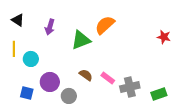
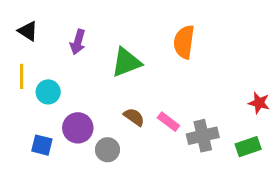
orange semicircle: (105, 25) -> (184, 42), moved, turned -40
red star: (164, 37) -> (259, 103), moved

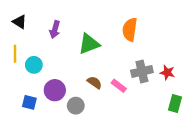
red star: (259, 103) -> (167, 73), moved
gray cross: (203, 136) -> (142, 71), moved
green rectangle: (248, 147) -> (175, 103), turned -56

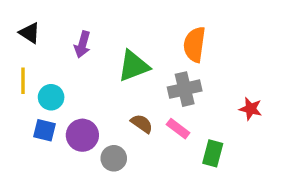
gray cross: (142, 71) -> (185, 89), moved
blue square: (29, 102) -> (44, 130), moved
green rectangle: (175, 103) -> (213, 153), moved

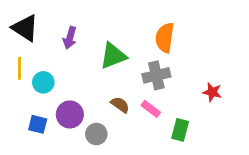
black triangle: (30, 33) -> (25, 28), size x1.5
blue square: (44, 130) -> (38, 124), moved

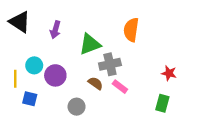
yellow line: (20, 68) -> (15, 79), moved
gray cross: (156, 75) -> (110, 64), moved
purple circle: (70, 114) -> (55, 75), moved
green rectangle: (180, 130) -> (162, 103), moved

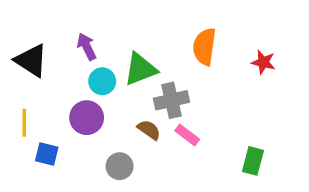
black triangle: (20, 22) -> (31, 60), moved
purple arrow: (55, 30) -> (87, 47), turned 138
cyan circle: (34, 65) -> (102, 81), moved
red star: (169, 73) -> (263, 62), moved

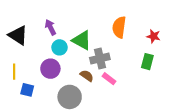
green triangle: (140, 69) -> (82, 40), turned 50
green rectangle: (253, 161) -> (147, 62), moved
gray circle: (120, 166) -> (70, 97), size x1.5

